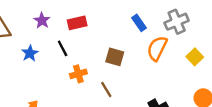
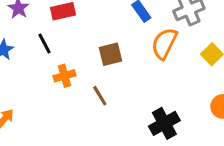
brown square: (115, 57) -> (111, 54), turned -30

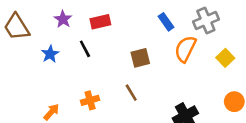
orange cross: (65, 76) -> (90, 100), moved

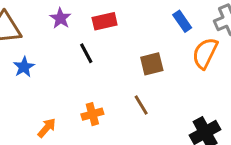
blue star: (50, 54) -> (24, 67), moved

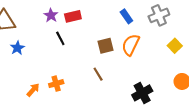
purple star: (60, 18) -> (51, 15), moved
orange semicircle: (205, 53) -> (131, 45), moved
orange cross: (92, 114) -> (56, 84), moved

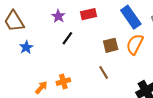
red rectangle: (73, 16) -> (89, 14), moved
blue rectangle: (126, 16) -> (131, 17), size x1.6
black line: (60, 38) -> (67, 38), turned 64

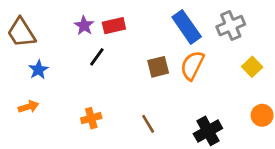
red rectangle: (89, 14) -> (114, 26), moved
brown line: (104, 72) -> (148, 124), moved
orange arrow: (41, 88) -> (28, 107), moved, turned 32

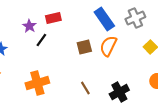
purple star: (84, 26) -> (29, 26), moved
orange cross: (91, 118) -> (37, 83), size x1.6
brown line: (148, 124) -> (85, 88), moved

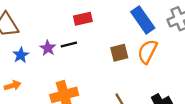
purple star: (29, 26) -> (48, 48), moved
black line: (41, 40) -> (69, 45), turned 40

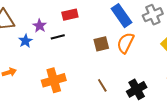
purple star: (48, 48) -> (40, 26), moved
blue star: (21, 55) -> (25, 41), moved

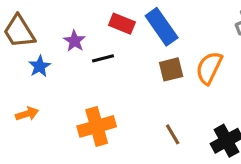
red rectangle: (70, 15) -> (122, 24), turned 35
blue rectangle: (121, 16) -> (162, 27), moved
blue star: (25, 41) -> (40, 66), moved

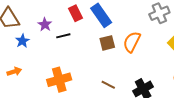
red rectangle: (122, 24) -> (76, 13), turned 42
brown line: (173, 134) -> (108, 85), turned -32

